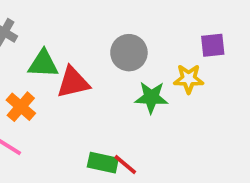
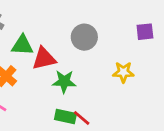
yellow star: (189, 79) -> (123, 72), moved
green star: (151, 97) -> (64, 82), moved

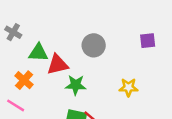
yellow star: (123, 72) -> (128, 87), moved

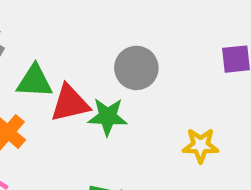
green star: (76, 85) -> (108, 117), moved

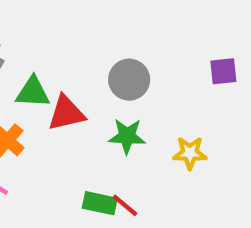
green star: (108, 117) -> (127, 136), moved

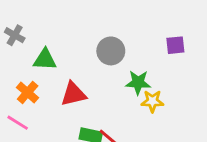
red triangle: (66, 113) -> (73, 94), moved
green star: (127, 136) -> (138, 83), moved

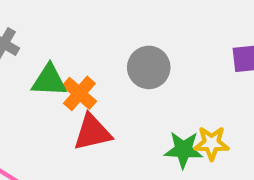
green star: (138, 83) -> (183, 150), moved
orange cross: (28, 93) -> (79, 93), moved

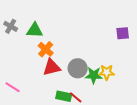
gray circle: (149, 67) -> (78, 68), moved
green triangle: (49, 80) -> (35, 30), moved

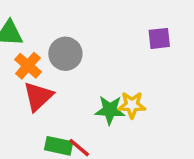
red triangle: (52, 67) -> (38, 96), turned -30
gray circle: (78, 68) -> (65, 54), moved

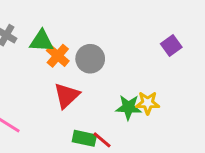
purple square: (159, 38) -> (171, 45), turned -30
orange cross: (28, 66) -> (58, 56), moved

